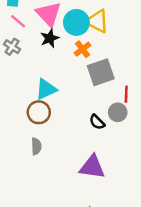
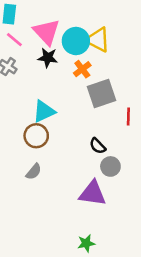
black star: (50, 38) -> (48, 58), turned 30
gray circle: (118, 112) -> (110, 166), moved
gray semicircle: (36, 146) -> (34, 172), turned 42

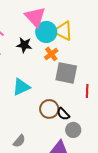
pink triangle: (46, 32) -> (35, 17), moved
gray square: (102, 93) -> (66, 73), turned 30
brown circle: (36, 136) -> (49, 109), moved
gray semicircle: (34, 172) -> (19, 141), moved

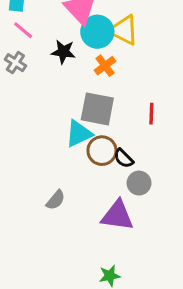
gray square: (66, 73) -> (97, 109), moved
cyan triangle: (21, 87) -> (79, 134), moved
red line: (87, 91) -> (151, 114), moved

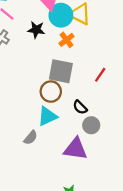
red line: (151, 114) -> (100, 75), turned 32
cyan triangle: (79, 134) -> (47, 116), moved
brown circle: (102, 151) -> (51, 92), moved

